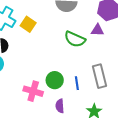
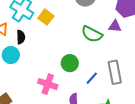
green circle: (55, 80) -> (70, 63), moved
blue line: (77, 83) -> (92, 78), turned 48

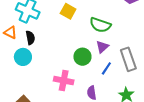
yellow square: (46, 17) -> (68, 11), moved
purple triangle: (115, 26) -> (102, 47), moved, turned -40

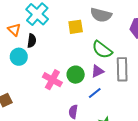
yellow square: (68, 11) -> (76, 27), turned 35
gray rectangle: (128, 59) -> (122, 69), moved
pink cross: (64, 81) -> (52, 80), moved

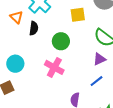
cyan circle: (19, 57) -> (15, 64), moved
green circle: (76, 75) -> (61, 41), moved

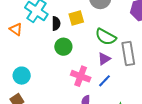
black semicircle: (34, 28) -> (56, 23), moved
pink cross: (54, 67) -> (81, 76), moved

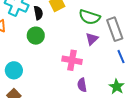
green circle: (63, 47) -> (36, 36), moved
blue line: (104, 81) -> (121, 57), moved, turned -56

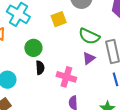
black semicircle: (38, 13) -> (40, 68), moved

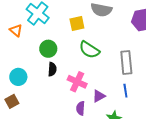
green semicircle: (89, 36) -> (89, 50), moved
purple triangle: (89, 58) -> (99, 96), moved

